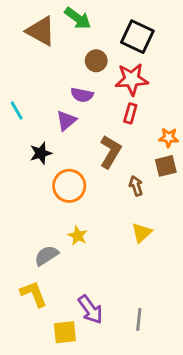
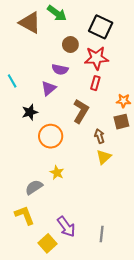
yellow triangle: (142, 233) -> (104, 157), moved
yellow square: (65, 332) -> (48, 243), turned -36

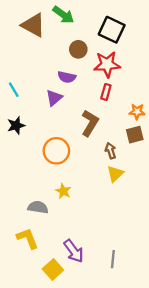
black star: (30, 112) -> (16, 125), moved
gray semicircle: (34, 187) -> (38, 207), turned 42

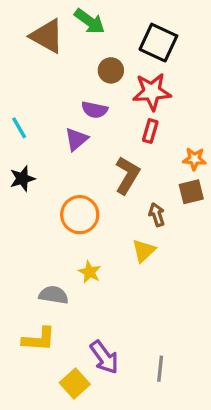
yellow triangle: (115, 174) -> (144, 251), moved
yellow L-shape: (28, 238) -> (39, 339), turned 115

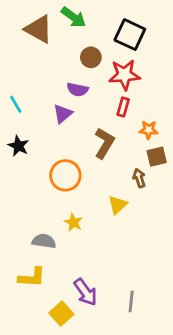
orange star: (194, 159) -> (149, 130), moved
black star: (22, 179) -> (18, 146), turned -30
brown arrow: (157, 215) -> (139, 178), moved

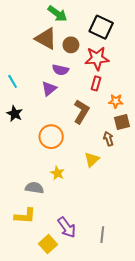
brown triangle: (39, 29) -> (46, 39), moved

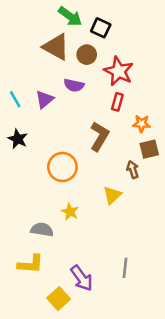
black square: (101, 27) -> (101, 28), moved, size x0.7
red star: (97, 58) -> (119, 71), turned 30
purple triangle: (49, 89) -> (45, 99), moved
gray line: (102, 235) -> (125, 268), moved

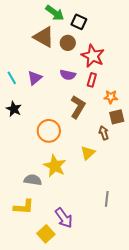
purple semicircle: (74, 85) -> (68, 75), moved
yellow star: (70, 212) -> (55, 166), size x1.6
gray line: (125, 268) -> (107, 199), moved

